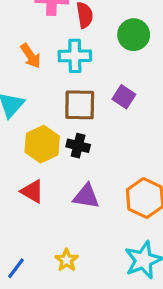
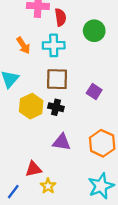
purple square: (124, 97) -> (94, 91), moved
red triangle: (32, 191) -> (33, 169), moved, turned -42

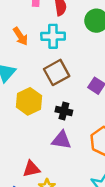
brown square: (57, 79) -> (57, 72), turned -30
black cross: (56, 107) -> (64, 111), moved

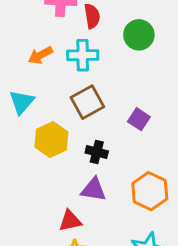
orange arrow: (20, 36) -> (40, 55), turned 96
red triangle: (31, 169) -> (70, 221), moved

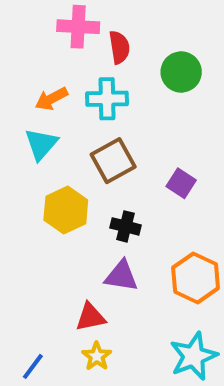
cyan triangle: (22, 102) -> (41, 144), moved

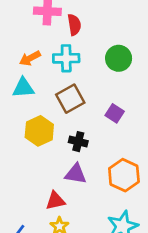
green circle: (181, 72) -> (119, 58), moved
cyan triangle: (41, 144) -> (23, 88), turned 45

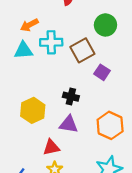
cyan cross: (66, 58) -> (51, 42), moved
brown square: (70, 99) -> (82, 50), moved
yellow hexagon: (39, 131) -> (33, 110), moved

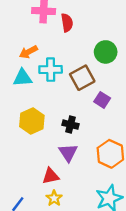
yellow hexagon: (33, 110) -> (32, 121), moved
purple triangle: (69, 124) -> (68, 153), turned 48

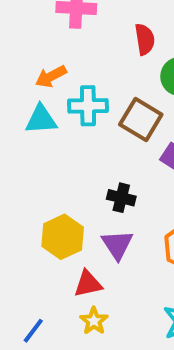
red semicircle: (67, 23) -> (145, 39), moved
brown square: (82, 78) -> (141, 119), turned -30
yellow hexagon: (32, 121) -> (63, 237), moved

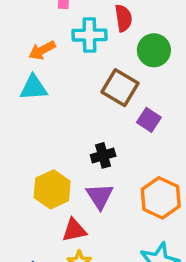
cyan cross: (88, 106) -> (89, 35), moved
black cross: (121, 198) -> (103, 155), turned -30

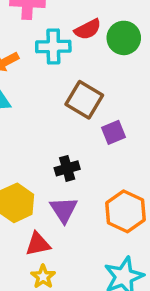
red semicircle: (123, 18) -> (88, 29), turned 72
green circle: (154, 50) -> (124, 38), moved
purple square: (149, 120) -> (113, 132), turned 35

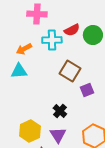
black cross: (67, 168) -> (60, 111), turned -32

